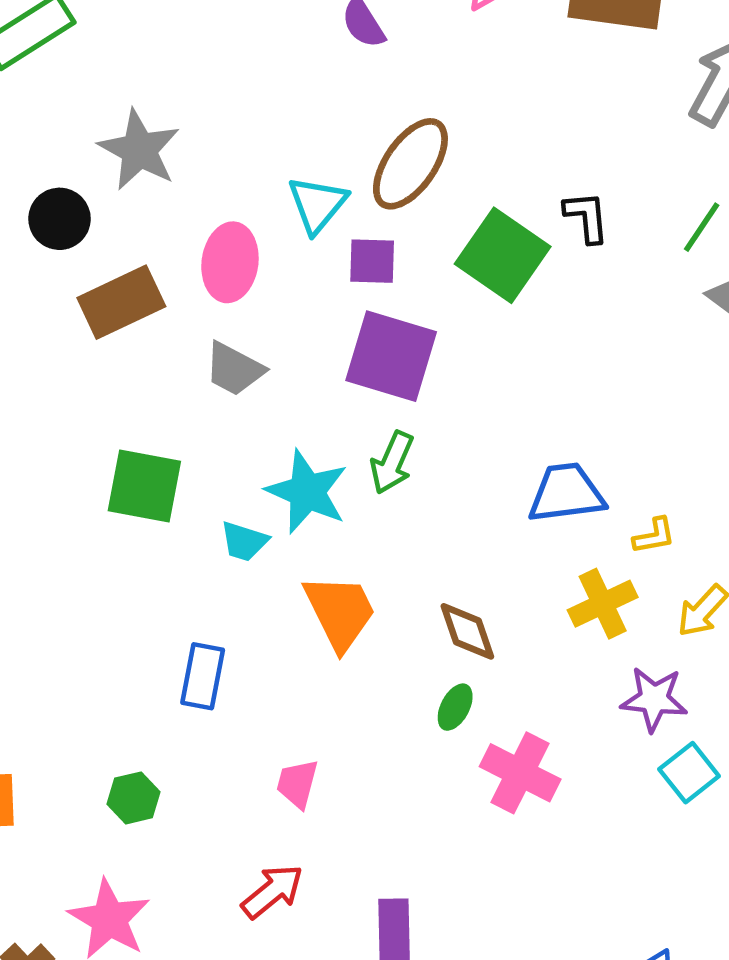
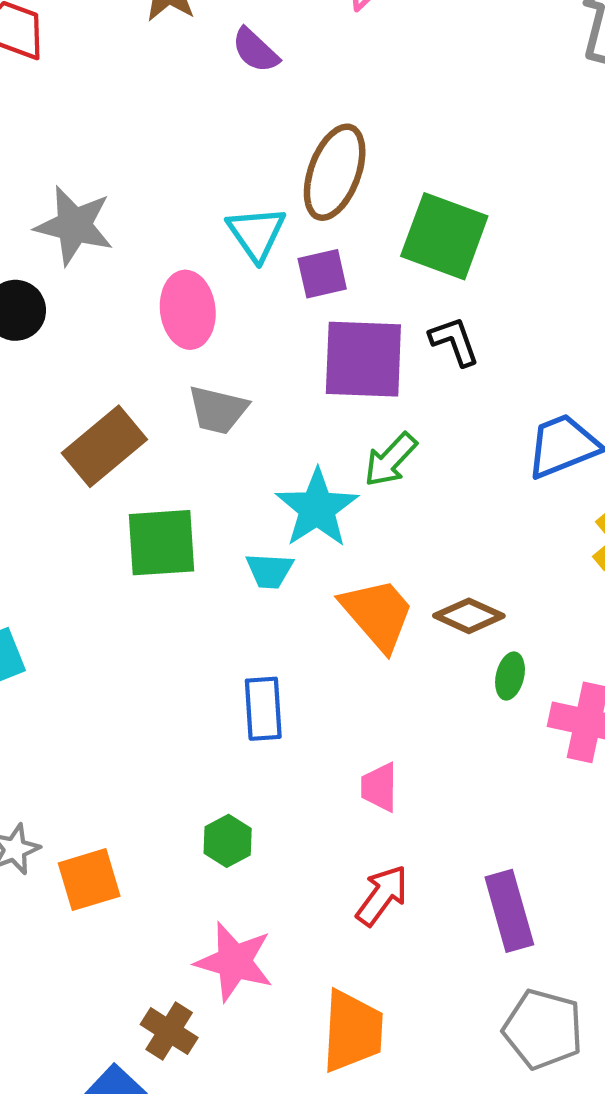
black L-shape: (587, 217) -> (454, 341), moved
brown rectangle: (121, 302) -> (104, 446), moved
green arrow: (392, 463) -> (390, 460), turned 34
cyan star: (307, 492) -> (317, 508), turned 30
brown diamond: (467, 631) -> (469, 616), moved, turned -32

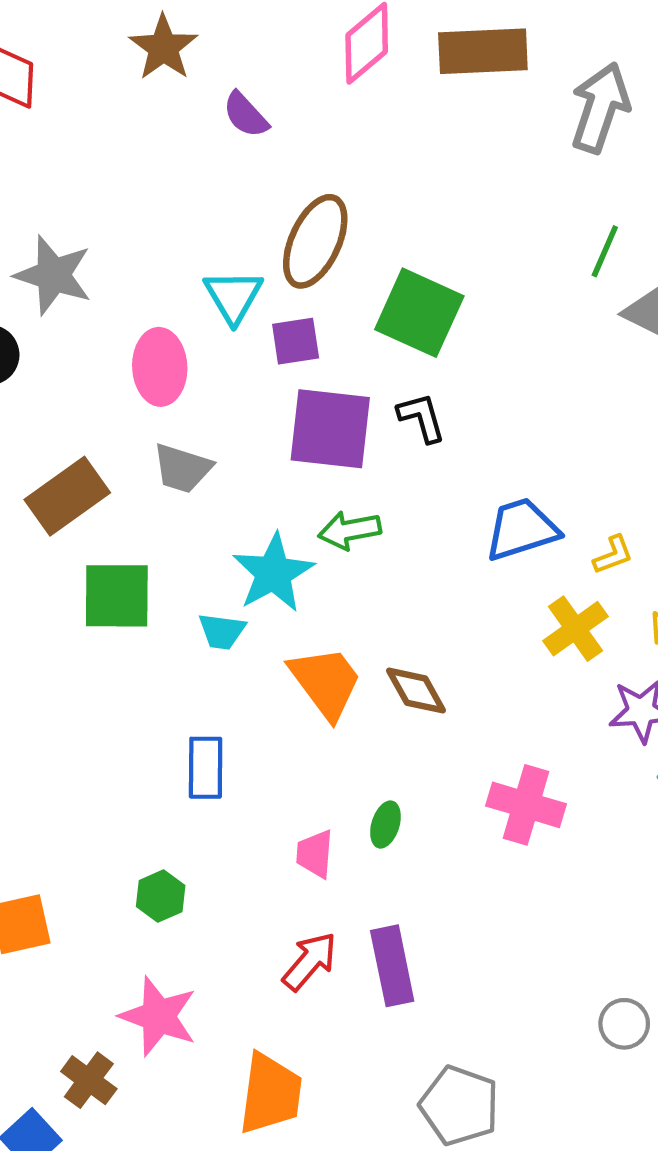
green arrow: (390, 460) -> (350, 530), turned 32
brown diamond: (469, 616) -> (416, 691), turned 32
green ellipse: (510, 676) -> (385, 825), moved
purple rectangle: (509, 911) -> (392, 966), moved

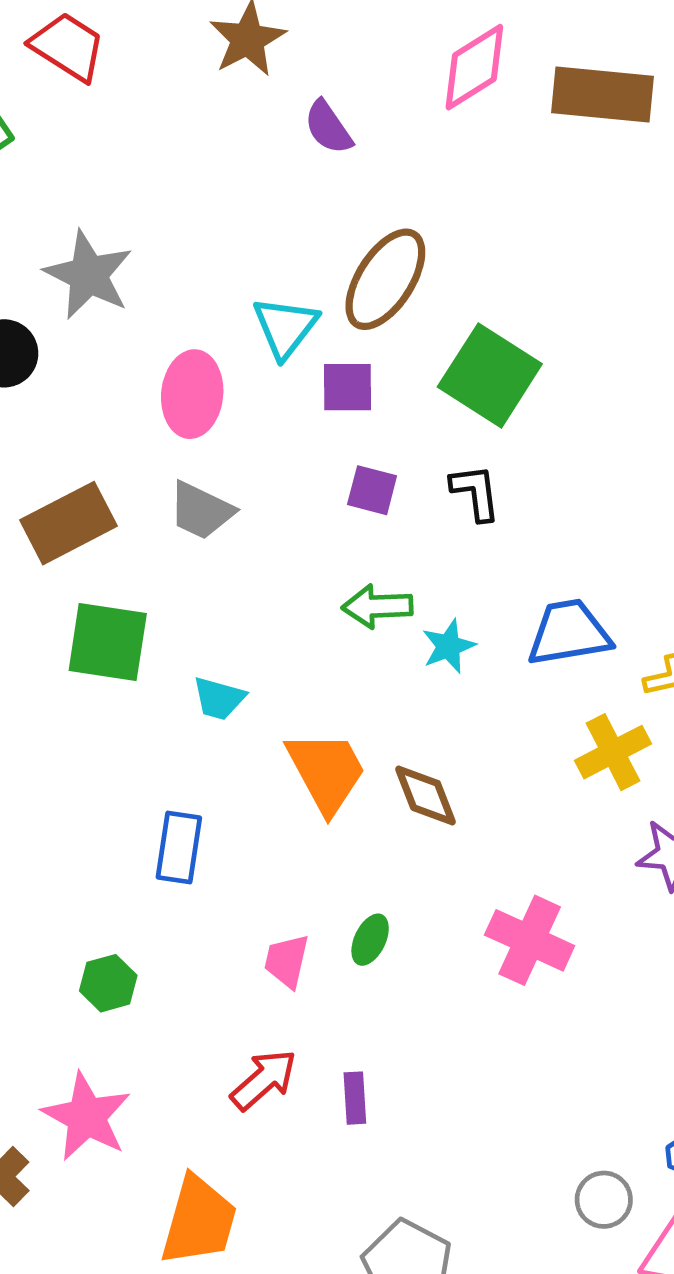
purple square: (330, 429) -> (372, 490), size x0.5
cyan star: (273, 573) -> (448, 646), moved, size x0.6
purple rectangle: (392, 966) -> (355, 1098), size x0.6

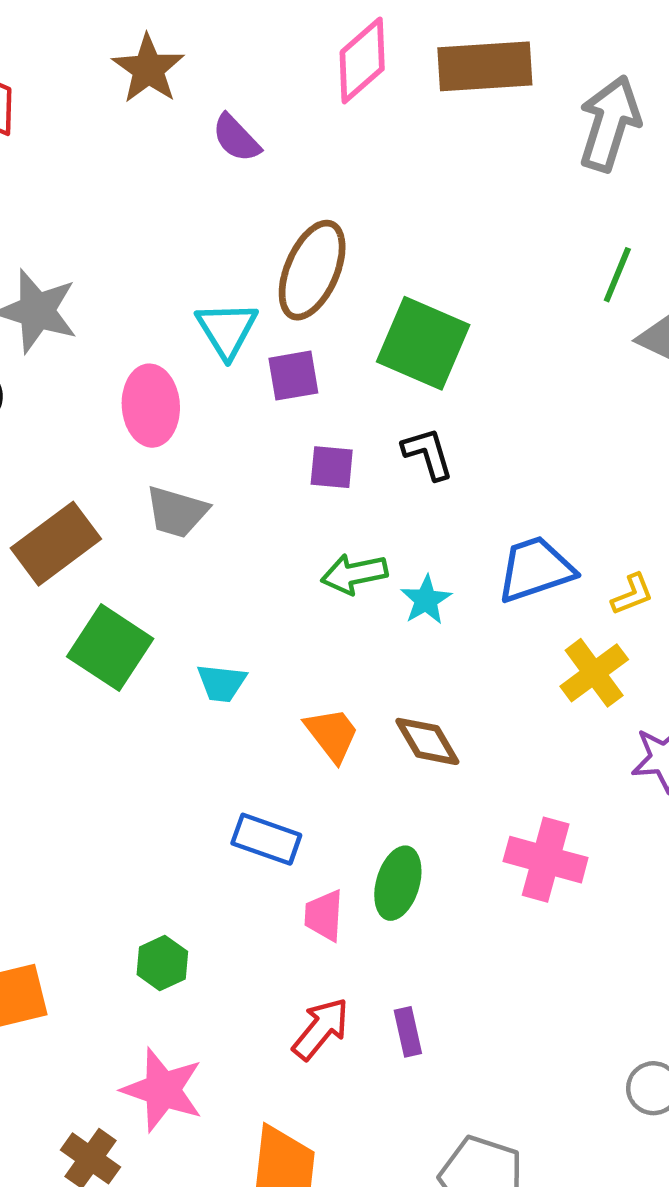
green square: (108, 642) -> (110, 648), turned 34
orange trapezoid: (326, 772) -> (332, 734), size x0.7
blue rectangle: (179, 848) -> (266, 839), moved, turned -70
green ellipse: (370, 940) -> (398, 883), size x1.5

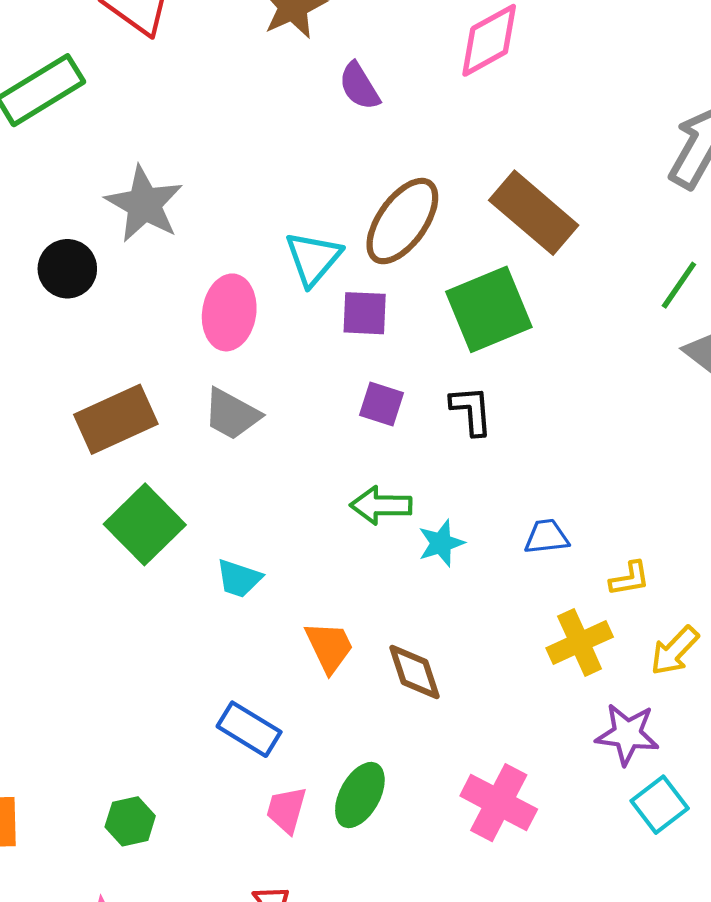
brown rectangle: (485, 66) -> (534, 213), moved, turned 32
green square: (423, 343) -> (489, 309), turned 32
blue trapezoid: (535, 569) -> (547, 537), size x0.6

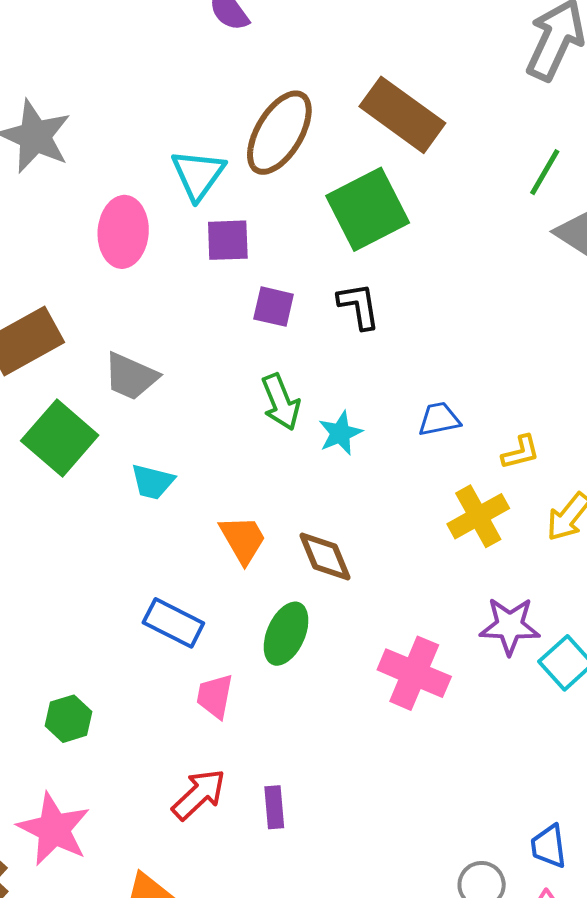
purple square: (365, 313) -> (228, 240), moved
gray trapezoid: (232, 414) -> (131, 376), moved
green arrow: (381, 505) -> (281, 402), turned -108
purple star: (627, 734) -> (510, 626), moved
green ellipse: (360, 795) -> (286, 634), moved

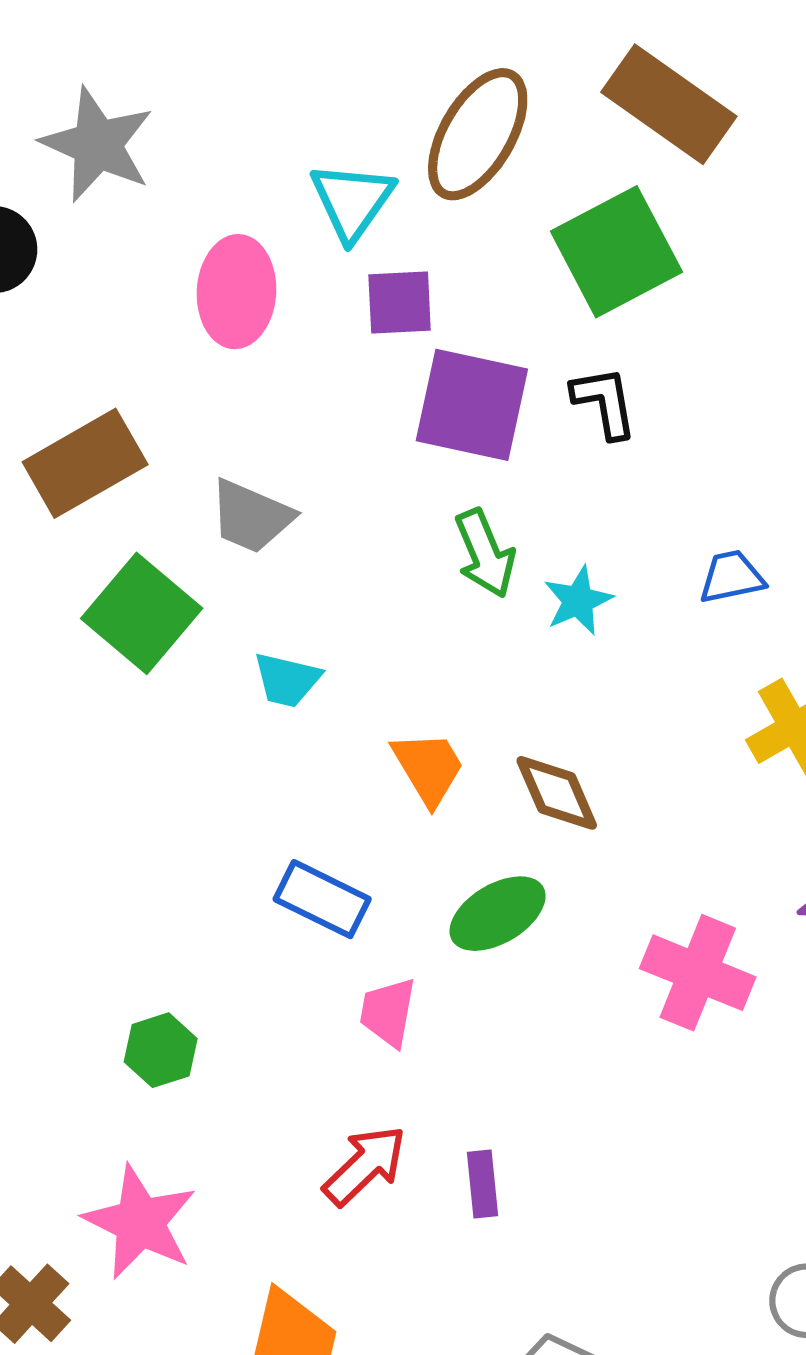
purple square: (274, 307) -> (472, 405), size x1.8
green ellipse: (286, 634) -> (498, 914), turned 36

